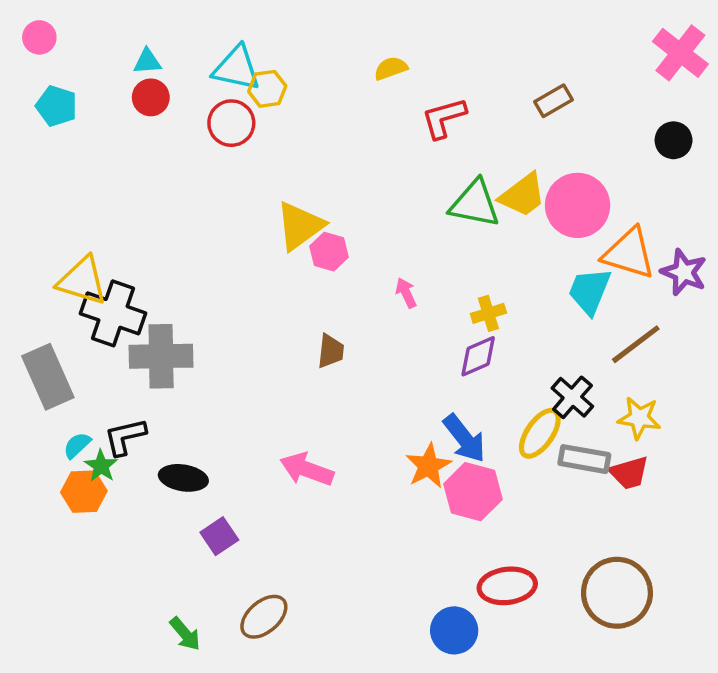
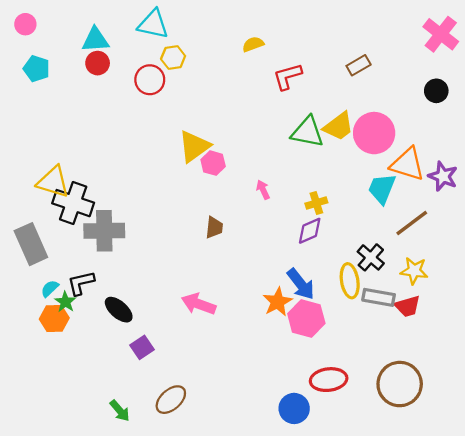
cyan triangle: (147, 61) -> (95, 40), size x1.5
cyan triangle: (236, 68) -> (153, 24), moved
yellow ellipse: (540, 433) -> (350, 281), turned -44
black ellipse: (183, 478) -> (119, 310), turned 32

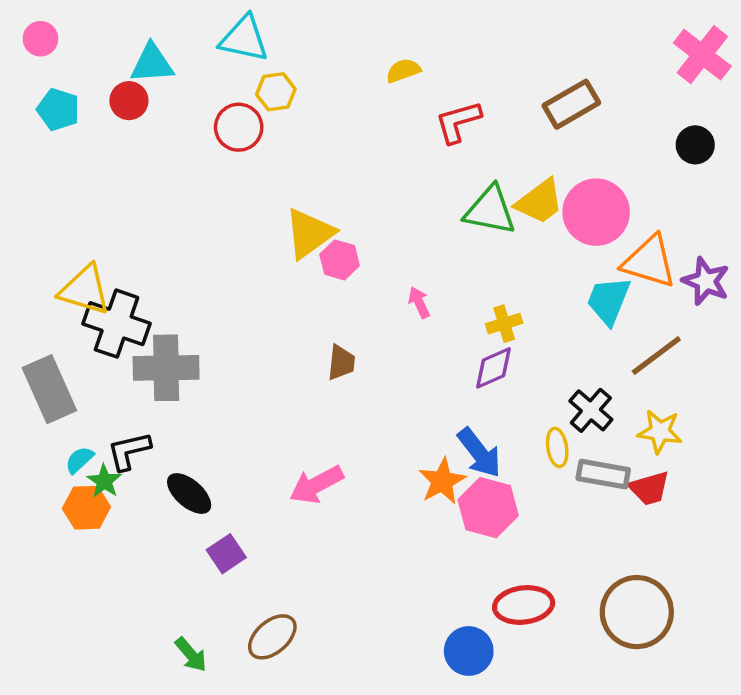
red circle: (98, 63) -> (129, 101), moved
brown rectangle: (359, 65) -> (571, 104), size x1.4
yellow ellipse: (350, 281) -> (557, 447), size x0.7
pink arrow: (199, 304) -> (317, 485), turned -48

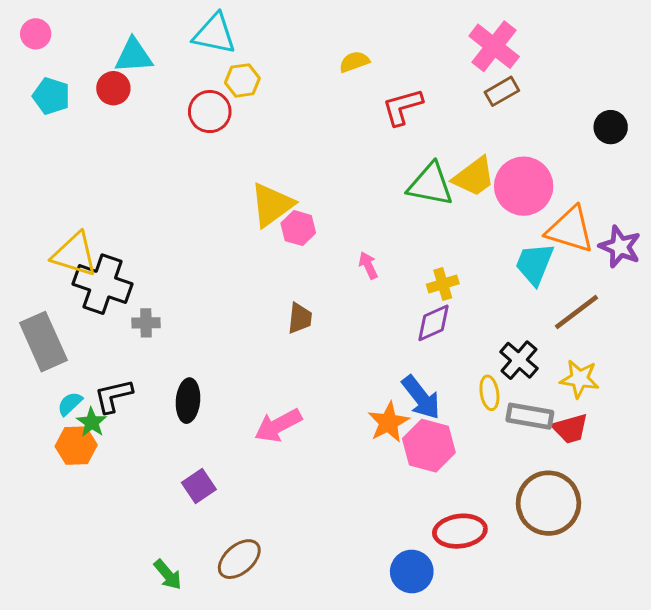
pink cross: (702, 55) -> (494, 46), moved
brown rectangle: (571, 104) -> (502, 91), size x0.7
gray cross: (166, 368) -> (146, 323), size x0.5
black ellipse: (189, 493) -> (188, 401), moved, turned 54
brown circle: (637, 612) -> (548, 503), moved

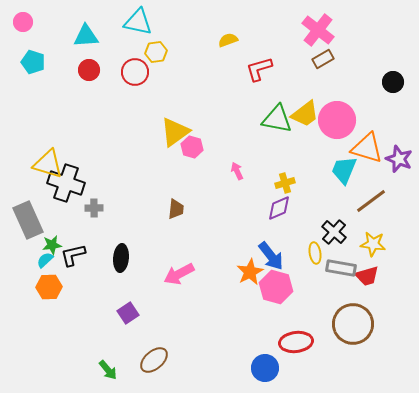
red circle: (113, 88) -> (89, 70), moved
brown trapezoid: (300, 318) -> (176, 209), moved
green star: (92, 422) -> (52, 245), moved, turned 30

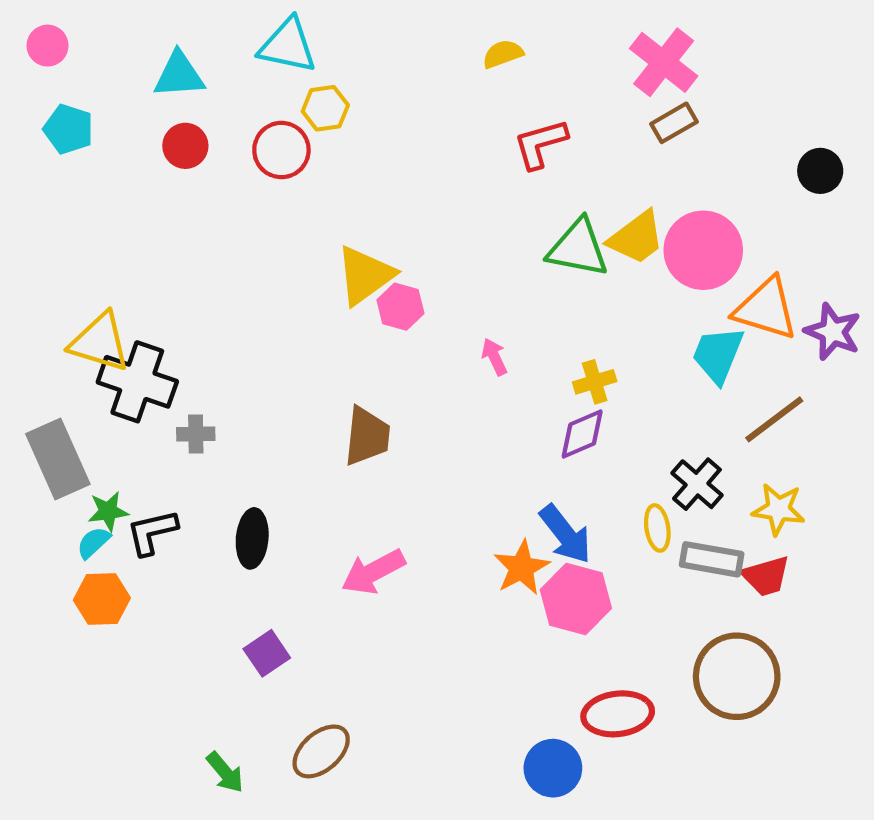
yellow semicircle: (228, 40) -> (503, 54), moved
brown trapezoid: (176, 209) -> (367, 436), size x1.4

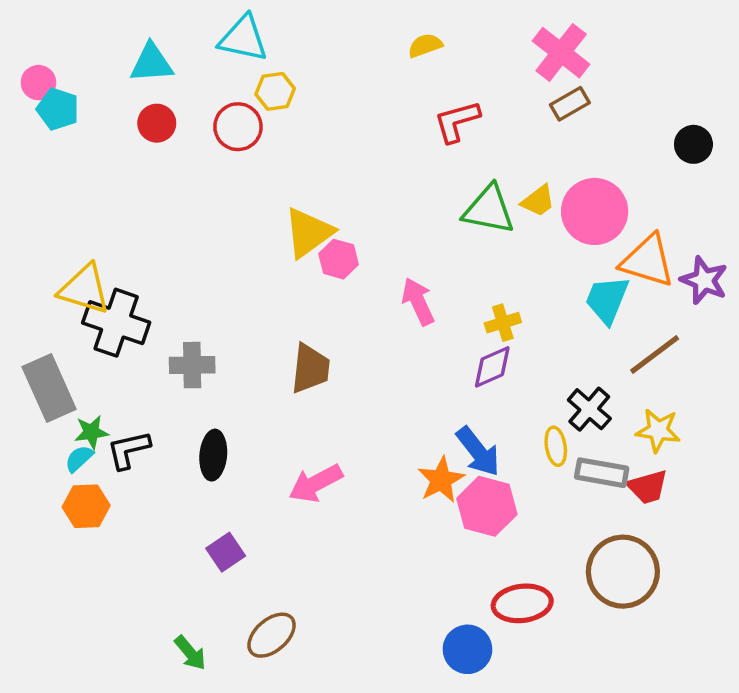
pink circle: (48, 46) -> (38, 83), moved
yellow trapezoid: (636, 238) -> (538, 201), size x0.7
pink arrow: (494, 357) -> (418, 301), size x1.5
gray cross: (196, 434) -> (192, 365), moved, size x1.4

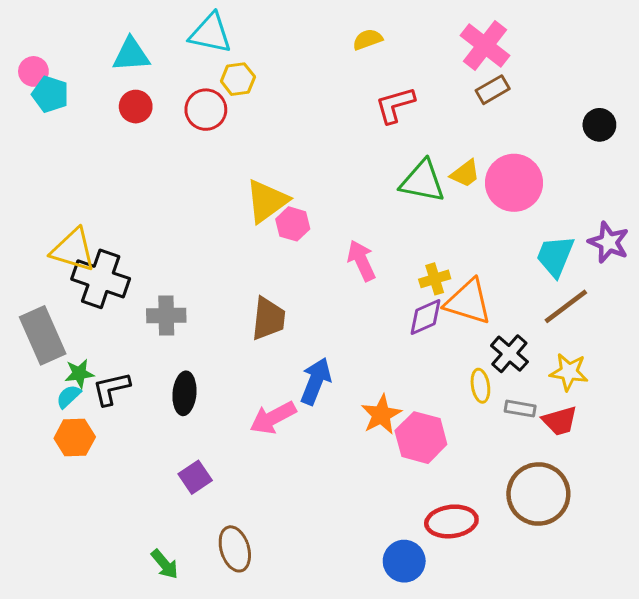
orange triangle: (648, 261) -> (468, 302), moved
cyan trapezoid: (607, 300) -> (555, 256), moved
blue arrow: (478, 452) -> (316, 381), moved, turned -120
gray rectangle: (602, 473) -> (520, 409), size x0.7
brown ellipse: (272, 635) -> (235, 549), turned -66

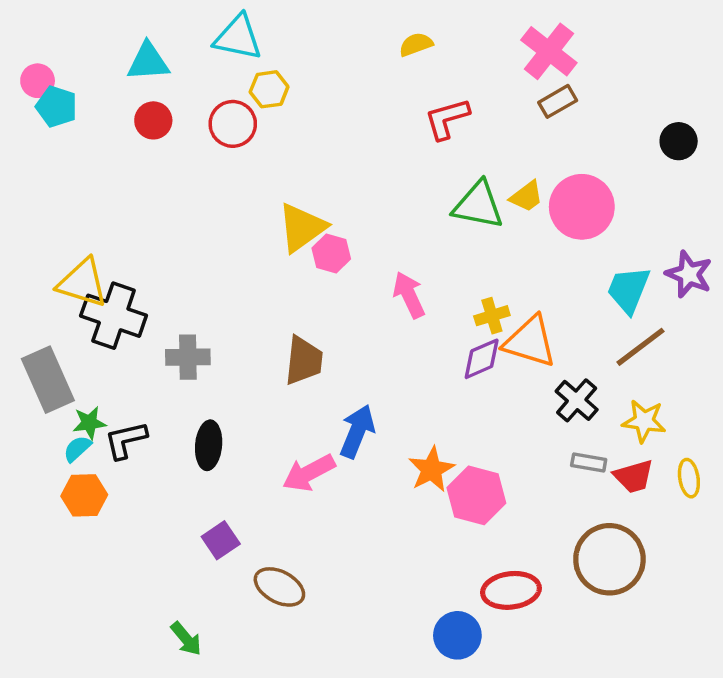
yellow ellipse: (480, 386) -> (689, 478), moved
brown ellipse: (235, 549) -> (279, 587), moved, turned -45

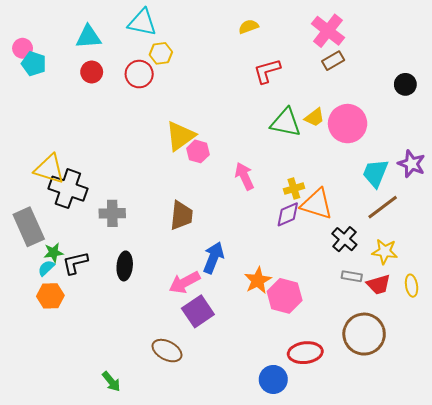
purple square: (221, 540) -> (198, 311), moved, size x1.4

